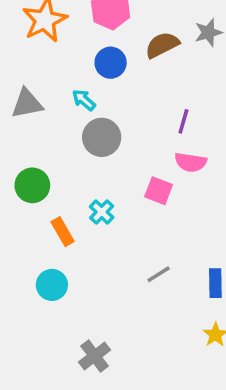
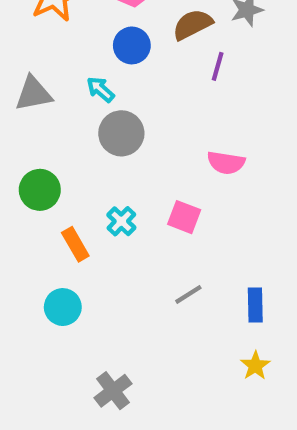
purple line: (183, 121) -> (218, 66), moved
pink square: (159, 191) -> (184, 217), moved

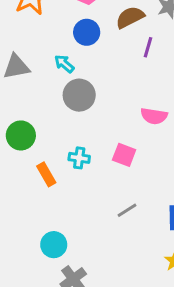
cyan cross: (121, 221) -> (79, 158), turned -36
cyan circle: (63, 307) -> (54, 245), moved

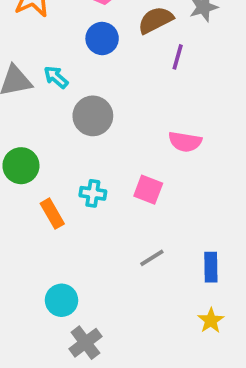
cyan arrow: (64, 64) -> (56, 77), moved

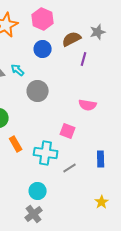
cyan cross: (93, 193) -> (46, 153), moved, size x1.6
blue rectangle: (211, 267) -> (101, 159), moved
cyan circle: (62, 300) -> (38, 191), moved

